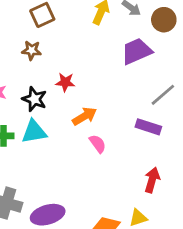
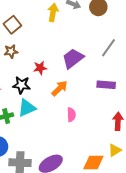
purple trapezoid: (137, 51) -> (73, 58), moved
gray line: (163, 95) -> (109, 48), moved
pink semicircle: (98, 144) -> (71, 115), moved, turned 48

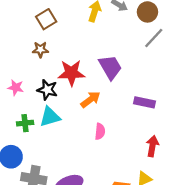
gray line: (109, 48) -> (154, 38), moved
purple trapezoid: (73, 58) -> (110, 67), turned 90
red star: (40, 68) -> (71, 73), size x1.6

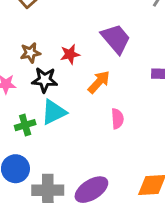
brown star: (40, 50) -> (30, 53), moved
red star: (71, 73) -> (70, 54), size x0.6

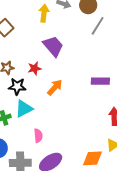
purple trapezoid: (116, 39) -> (53, 46), moved
pink semicircle: (117, 119) -> (38, 136), moved

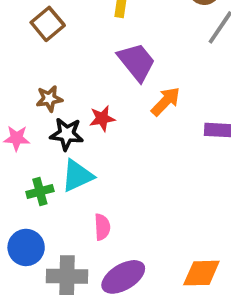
red star: (35, 68) -> (102, 118), moved
orange arrow: (55, 87) -> (166, 101), moved

